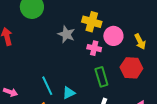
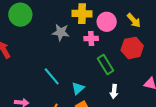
cyan line: (47, 86) -> (52, 76), moved

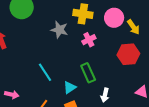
pink circle: (107, 22) -> (114, 18), moved
pink cross: (91, 38) -> (89, 40), turned -32
green rectangle: (106, 65) -> (88, 73), moved

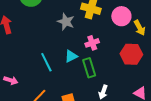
pink cross: (89, 40) -> (92, 43), moved
cyan triangle: (70, 87) -> (71, 56), moved

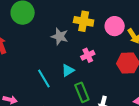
green rectangle: (89, 68) -> (82, 92), moved

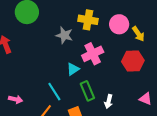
pink cross: (88, 55) -> (93, 54), size x1.5
cyan line: (44, 78) -> (54, 92), moved

